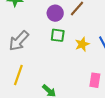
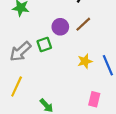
green square: (58, 35) -> (44, 45), moved, turned -32

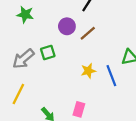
purple circle: (60, 27) -> (67, 26), moved
pink rectangle: (94, 99) -> (79, 109), moved

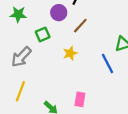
purple circle: (67, 26) -> (59, 13), moved
green square: (48, 53) -> (43, 34), moved
yellow star: (88, 71) -> (70, 53), moved

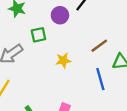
brown line: (80, 26) -> (99, 46), moved

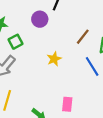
green square: (38, 35) -> (15, 42), moved

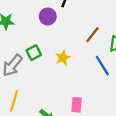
green square: (15, 42) -> (34, 53), moved

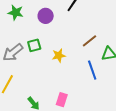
purple circle: (48, 16) -> (46, 16), moved

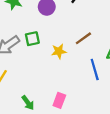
brown line: (89, 41) -> (83, 38), moved

